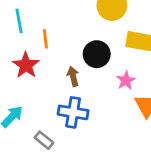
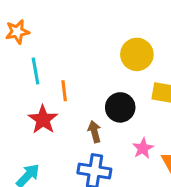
pink star: (126, 81) -> (143, 148), moved

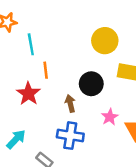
cyan line: (35, 71) -> (31, 44), moved

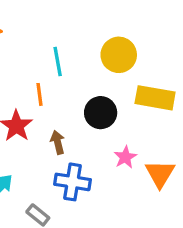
cyan line: (31, 44) -> (58, 61), moved
brown arrow: (70, 103) -> (58, 142), moved

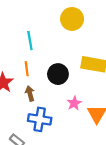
yellow circle: (119, 55) -> (72, 19), moved
orange line: (39, 94) -> (27, 69), moved

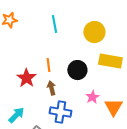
yellow circle: (72, 19) -> (94, 32), moved
cyan line: (30, 41) -> (54, 24), moved

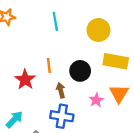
brown arrow: (51, 88) -> (61, 90), moved
orange triangle: (113, 107) -> (119, 94), moved

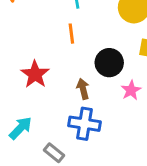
orange line: (49, 66) -> (71, 34), moved
pink star: (96, 100) -> (131, 90), moved

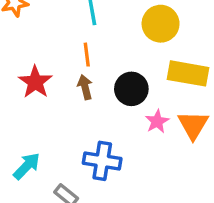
red star: (35, 74) -> (35, 82), moved
brown arrow: (83, 89) -> (85, 87), moved

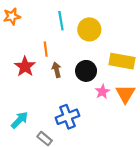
yellow circle: (161, 24) -> (89, 29), moved
orange line: (87, 55) -> (46, 49), moved
blue cross: (102, 161) -> (67, 117), turned -30

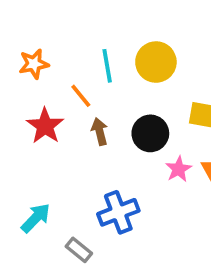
orange star: (12, 16) -> (34, 64), moved
cyan line: (61, 21) -> (107, 66), moved
orange line: (46, 49) -> (81, 96), turned -32

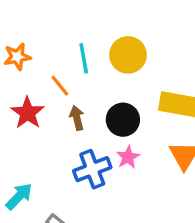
pink star: (178, 169) -> (128, 157), moved
blue cross: (118, 212) -> (92, 169), moved

